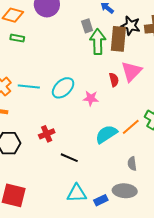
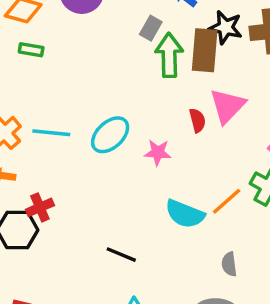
gray rectangle: (87, 26) -> (151, 28), turned 48
red cross: (47, 134) -> (40, 207), moved
cyan semicircle: (106, 134) -> (185, 214), turned -125

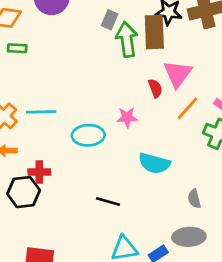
cyan ellipse: (110, 135) -> (88, 135), moved, turned 48
orange line: (227, 201) -> (188, 108), moved
red cross: (40, 207) -> (39, 172), turned 30

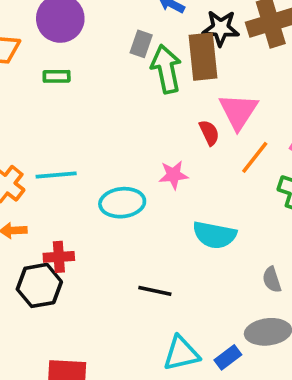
green rectangle: (17, 48) -> (57, 76), moved

